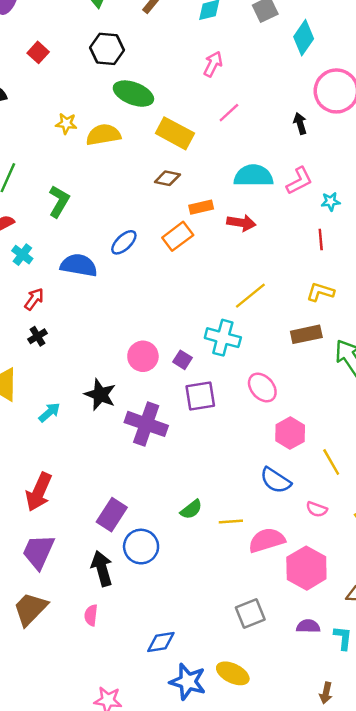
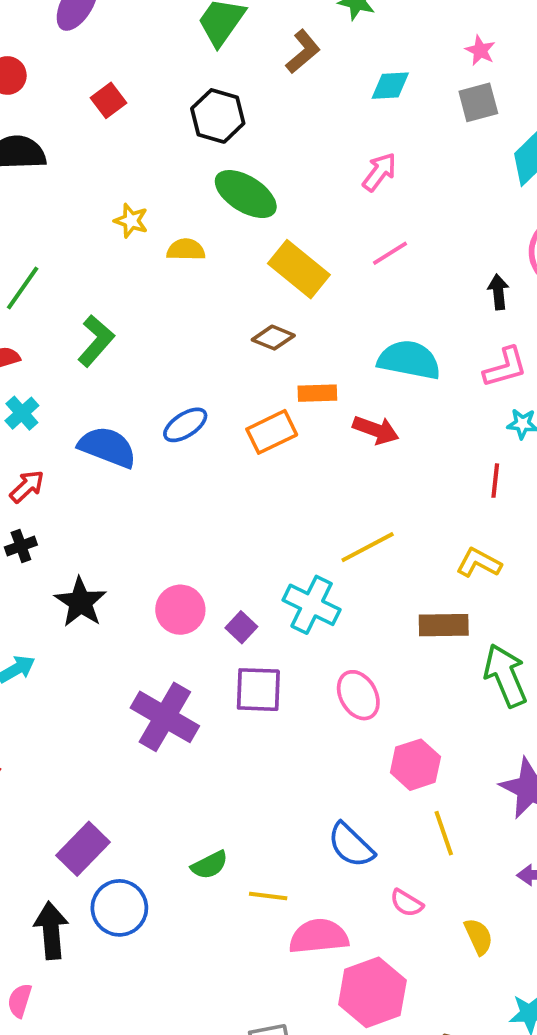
yellow semicircle: (103, 135) -> (186, 250), size x0.7
pink L-shape: (299, 181) -> (505, 367), moved
black star: (100, 395) -> (80, 602), moved
pink hexagon: (290, 433) -> (415, 765), moved

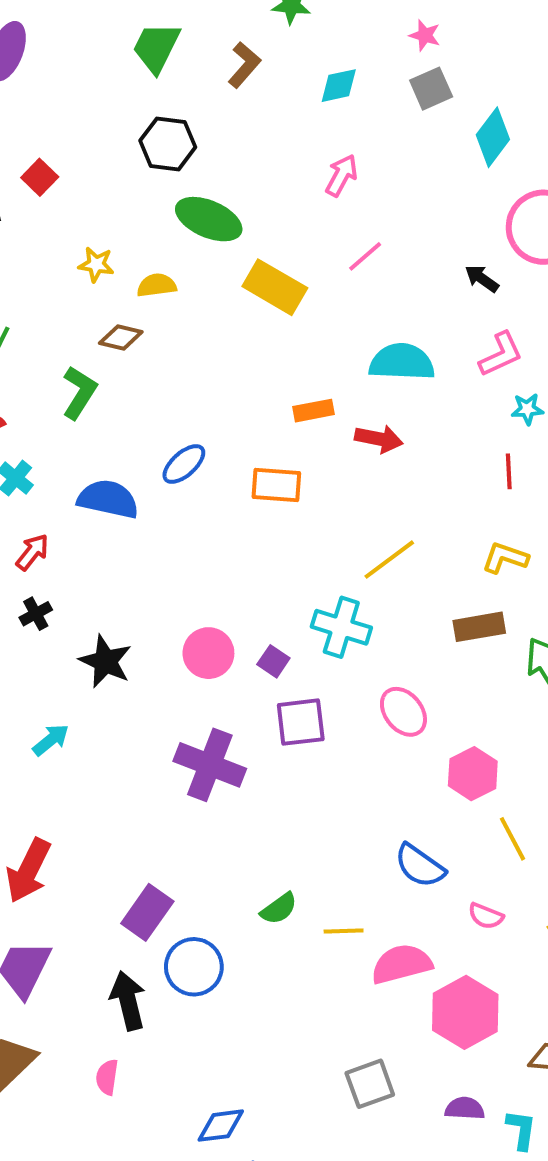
red square: (109, 100) -> (40, 177), moved
black arrow: (498, 292) -> (482, 279), turned -40
brown diamond: (273, 338) -> (121, 338), moved
orange rectangle: (272, 432) -> (276, 485), moved, turned 39

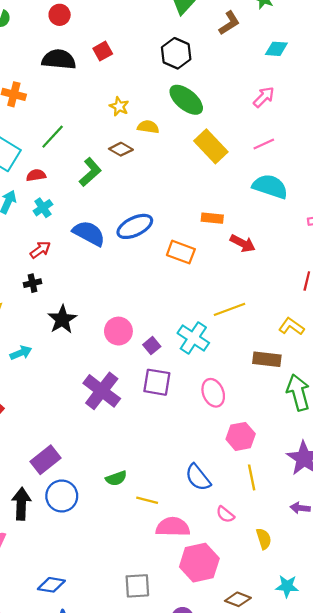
cyan semicircle: (402, 362) -> (270, 186), moved
blue ellipse: (184, 464) -> (135, 226), size x1.4

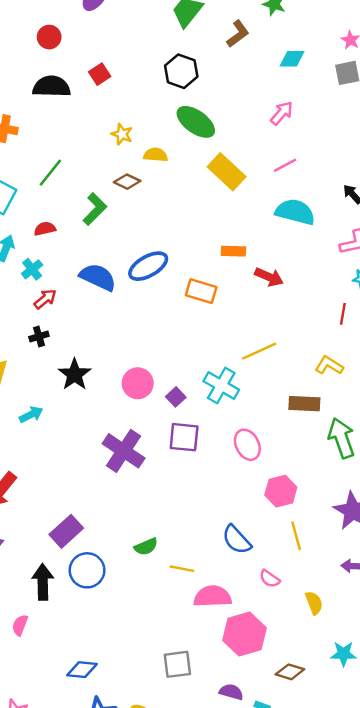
red semicircle: (36, 175) -> (45, 229), moved
cyan cross: (43, 208) -> (32, 269), moved

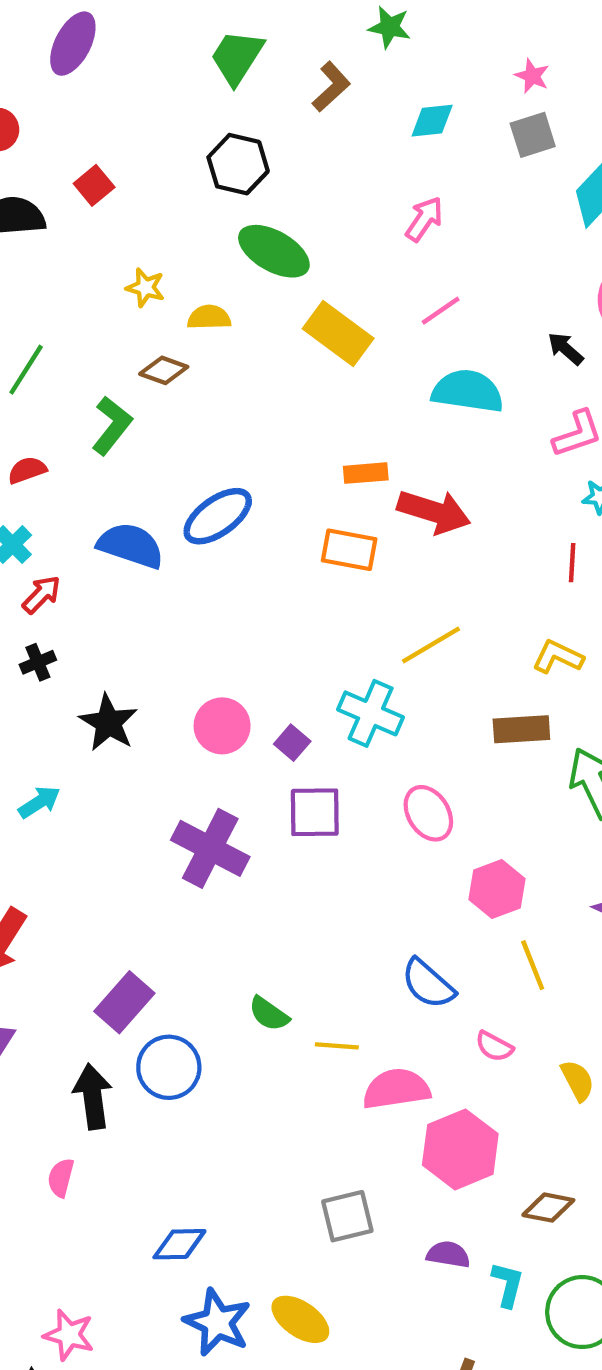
red arrow: (269, 277) -> (434, 512), size x1.4
orange rectangle: (201, 291) -> (349, 550), moved
green semicircle: (146, 547) -> (269, 1014), turned 65

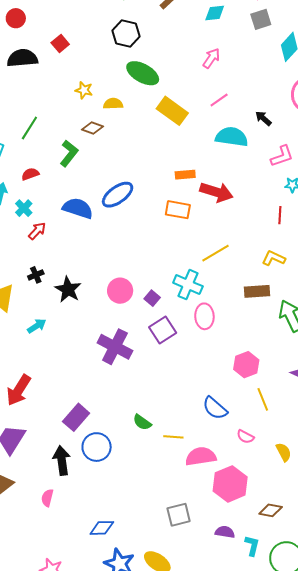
black arrow: (566, 349) -> (263, 118), moved
black cross: (38, 662) -> (36, 275), moved
purple square: (315, 812) -> (163, 330), turned -32
pink ellipse: (428, 813) -> (204, 316), moved, turned 30

